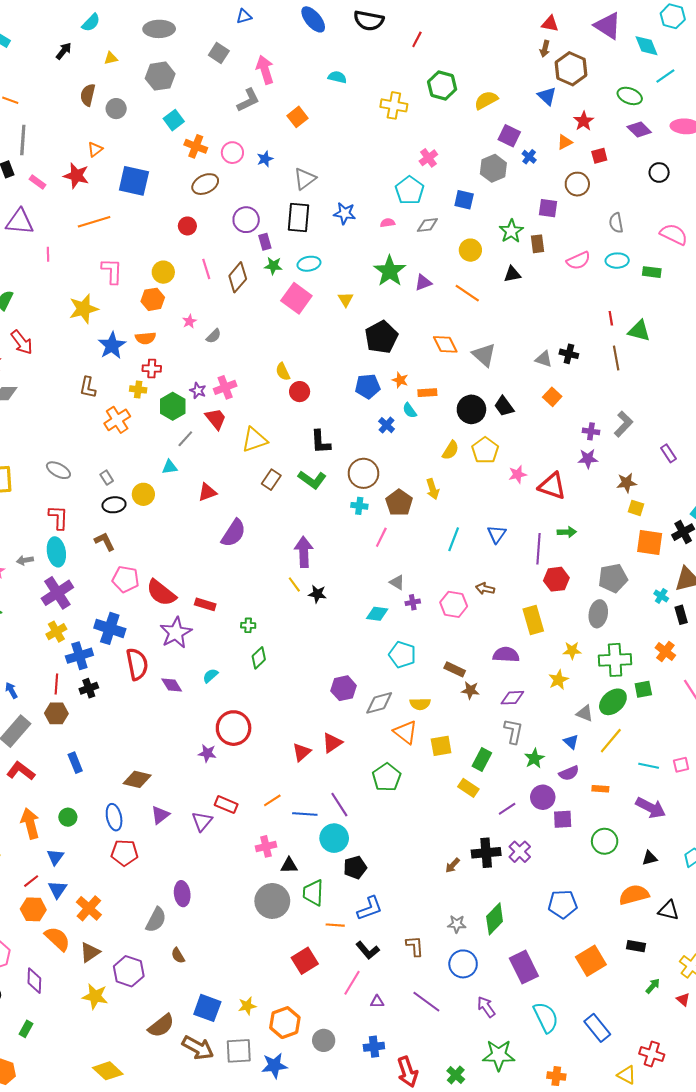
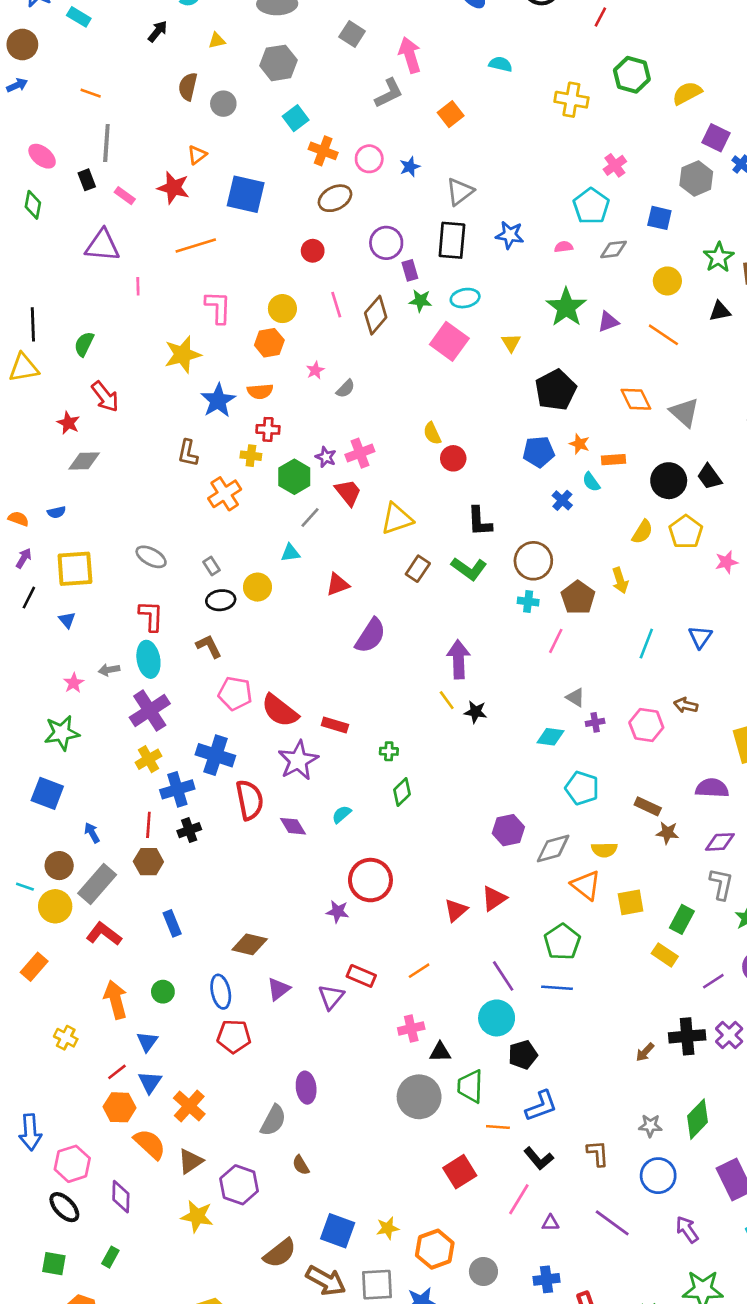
blue line: (305, 814) -> (557, 988), moved

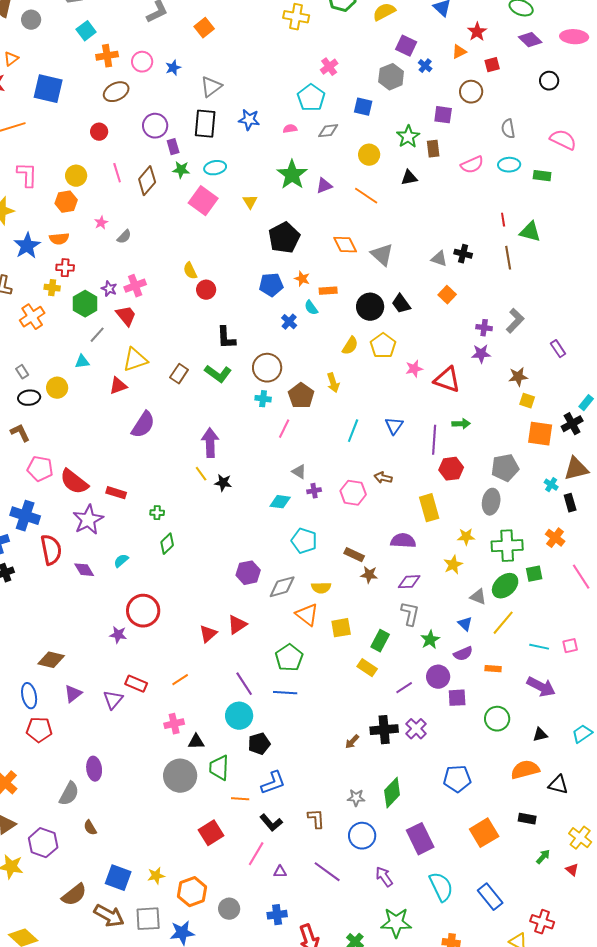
orange cross: (323, 151) -> (107, 56), turned -30
yellow triangle: (397, 519) -> (135, 360), moved

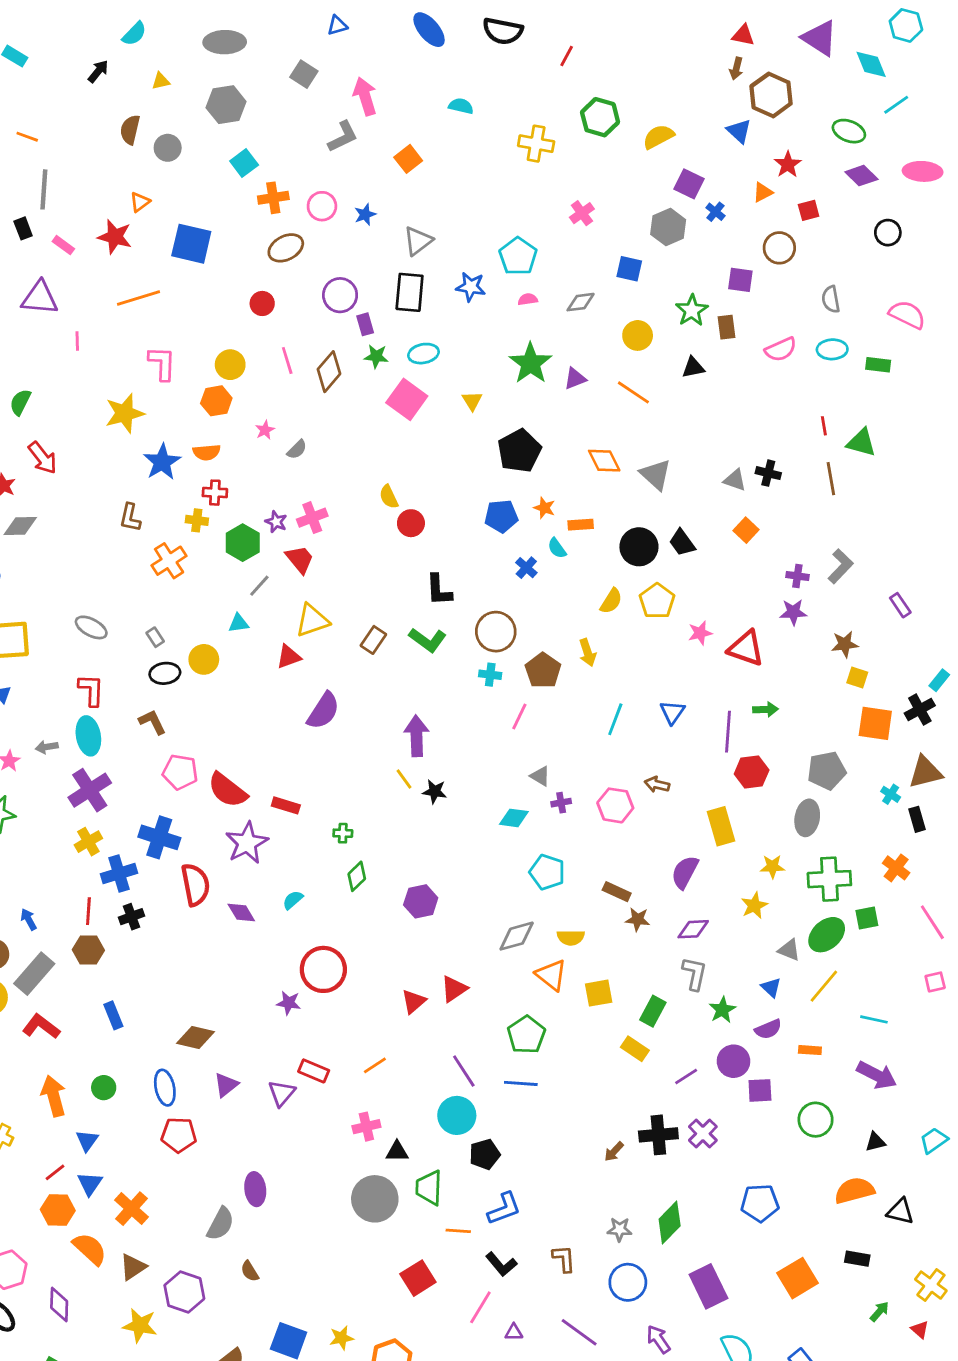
cyan pentagon: (311, 98) -> (518, 256), moved
purple semicircle: (403, 541) -> (685, 872), turned -65
purple hexagon: (248, 573) -> (421, 901), moved
pink square: (570, 646) -> (935, 982), moved

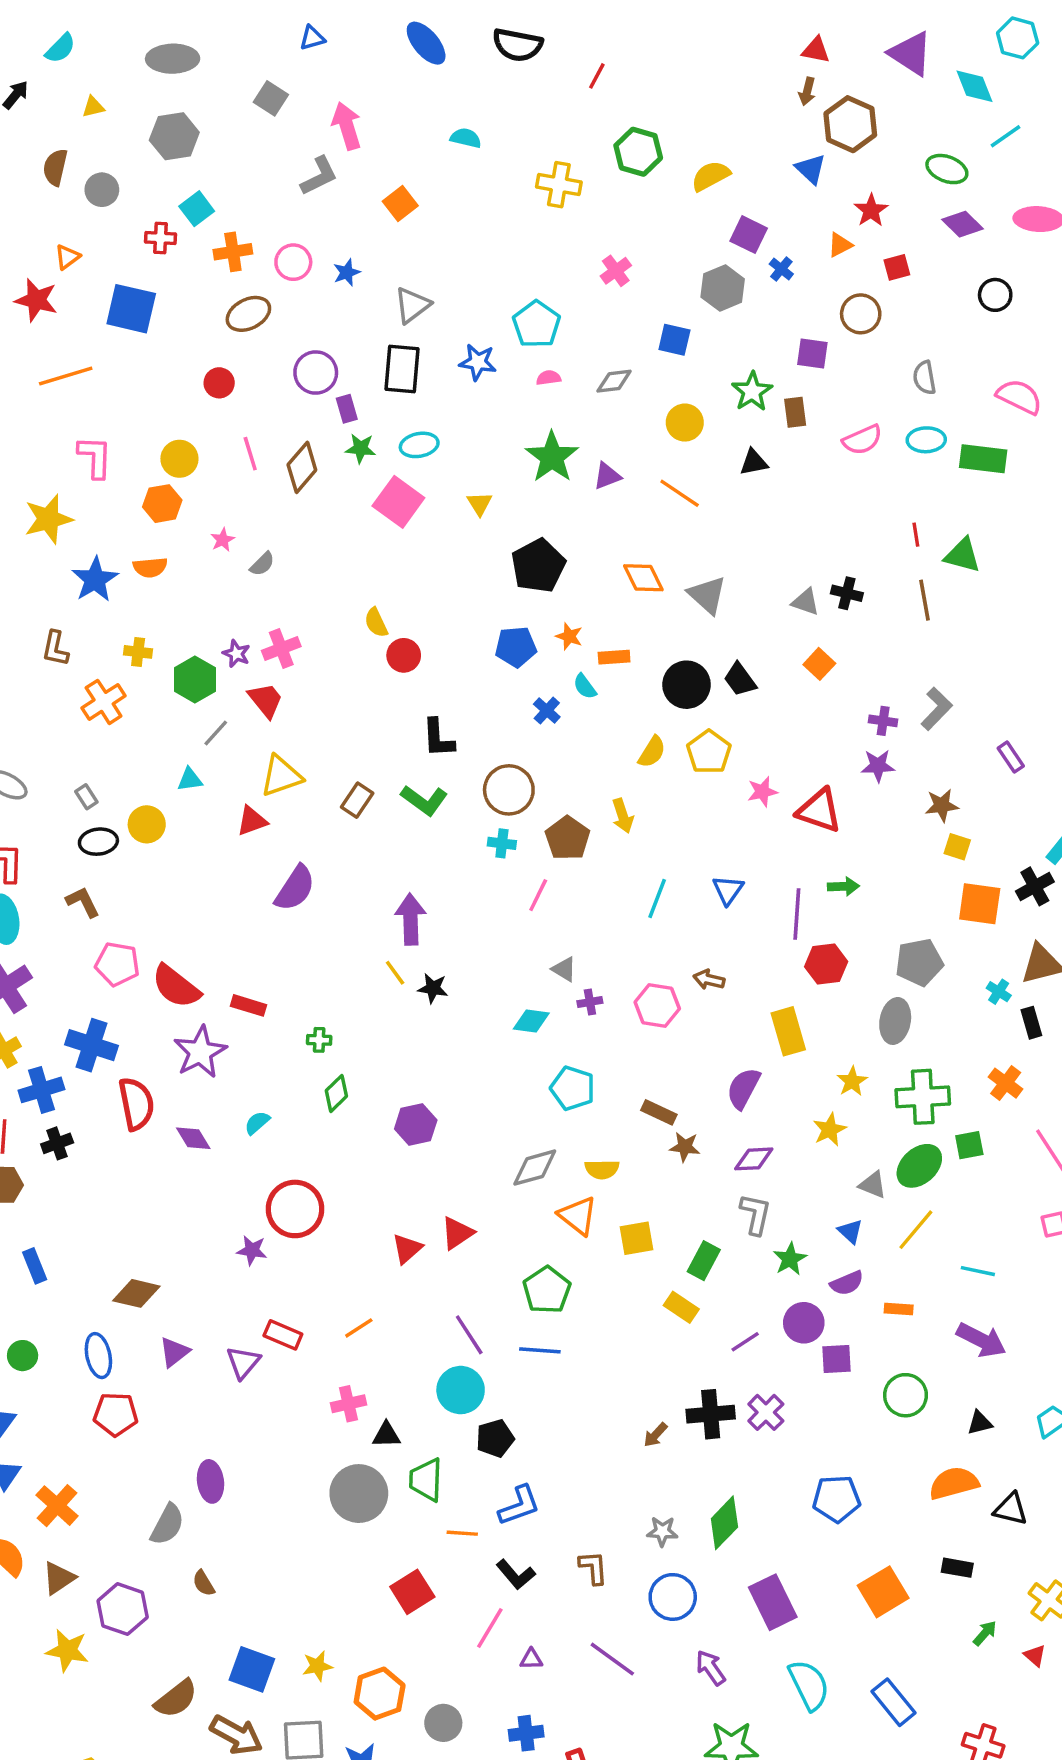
green rectangle: (878, 365) -> (983, 459), size x1.5
red cross: (215, 493) -> (160, 238), moved
yellow star: (772, 867) -> (852, 1081), turned -30

